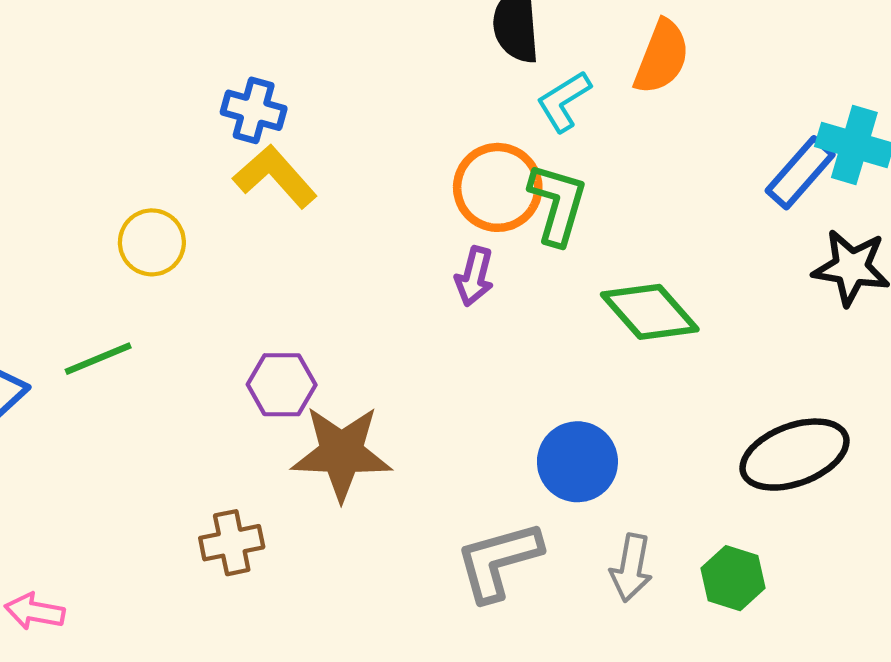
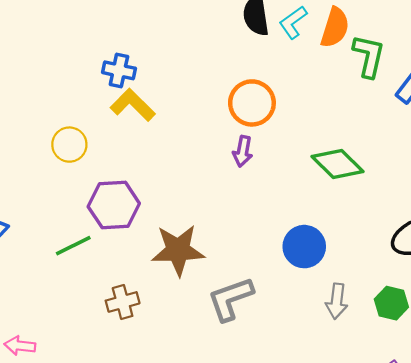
cyan L-shape: (564, 101) -> (293, 22), moved
green L-shape: (558, 204) -> (369, 56), moved
green line: (98, 359) -> (73, 246), moved
purple hexagon: (282, 385) -> (114, 205), moved, size x1.4
gray L-shape: (498, 561) -> (230, 299), moved

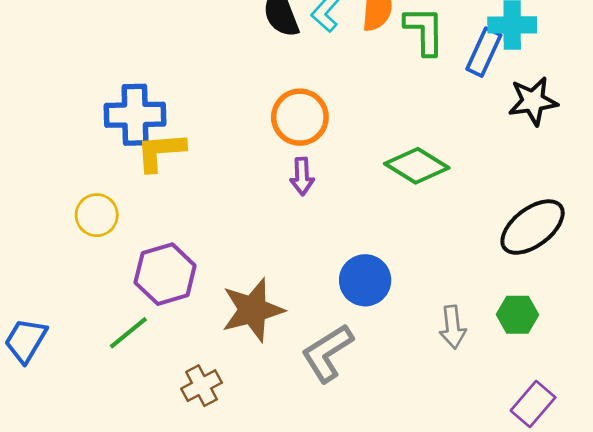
blue cross: (119, 70) -> (135, 115), size x1.5
yellow L-shape: (133, 105) -> (160, 152), turned -36
blue circle: (304, 247) -> (365, 280), moved

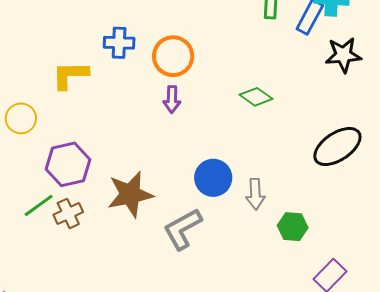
blue cross: (135, 115) -> (119, 43), moved, size x0.7
green diamond: (417, 166) -> (256, 97), size x0.7
green hexagon: (517, 315) -> (293, 227), moved
gray arrow: (453, 327) -> (255, 194), moved
brown cross: (202, 386) -> (68, 213), moved

